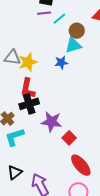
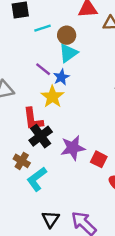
purple line: (44, 13) -> (43, 69), moved, turned 64
cyan line: (59, 19) -> (43, 28), turned 40
yellow star: (28, 62) -> (52, 97), moved

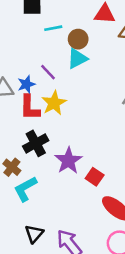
blue star: (61, 77) -> (26, 84), moved
red L-shape: (33, 119) -> (30, 107), moved
purple star: (73, 148) -> (68, 161), turned -30

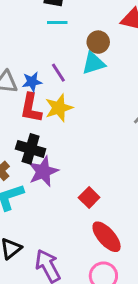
cyan line: (53, 28) -> (57, 23), moved
black cross: (36, 143) -> (31, 149), turned 35
purple star: (68, 161) -> (43, 171), moved

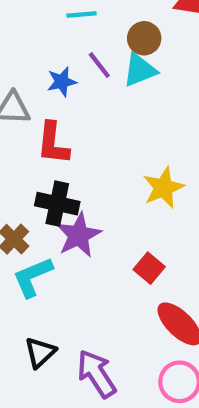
purple line: (58, 73) -> (99, 65), moved
blue star: (32, 82) -> (62, 82), moved
yellow star: (59, 108) -> (163, 188), moved

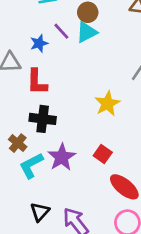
purple star: (79, 235) -> (62, 157), moved

